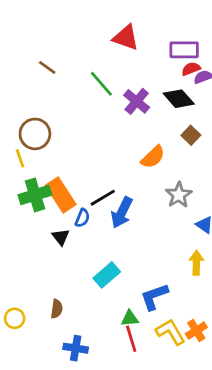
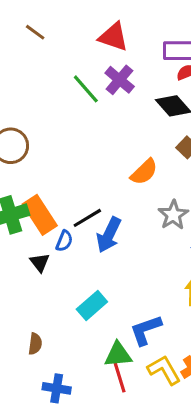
brown line: (47, 67) -> (35, 32), moved
purple cross: (137, 101) -> (120, 80), moved
green triangle: (130, 318) -> (118, 355), size x1.4

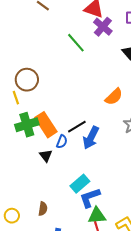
purple cross: (120, 80) -> (103, 27), moved
blue L-shape: (146, 330) -> (90, 198), moved

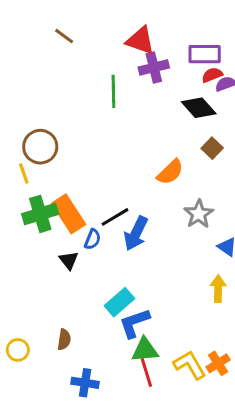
purple cross: (103, 27) -> (154, 67), turned 36
green line: (76, 43) -> (113, 91), turned 40

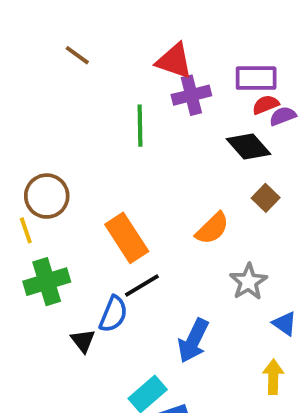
orange rectangle: (69, 214) -> (127, 238), moved
blue arrow: (136, 233) -> (193, 341), moved
blue semicircle: (93, 239) -> (113, 314), size x1.4

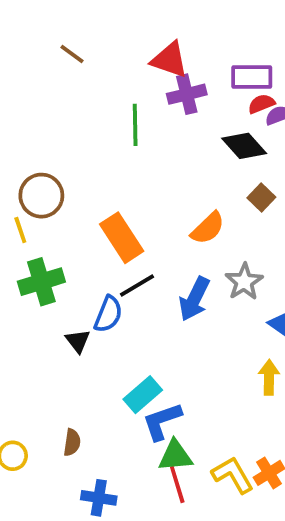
blue arrow: (193, 341) -> (194, 299), moved

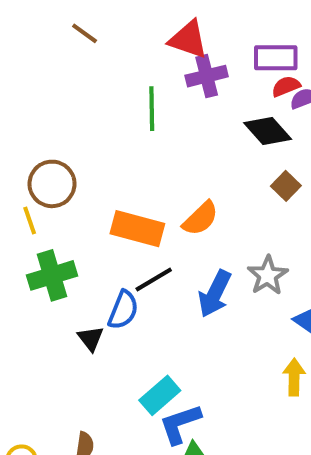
orange semicircle: (208, 228) -> (200, 218), moved
orange rectangle: (122, 238) -> (137, 229), turned -42

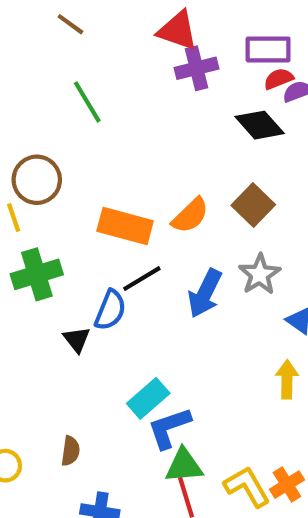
green line: (152, 109) -> (87, 102), moved, turned -30
brown square: (286, 186) -> (253, 205), moved, size x1.4

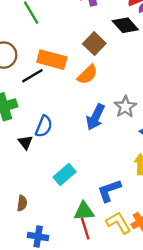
brown square: (253, 205) -> (94, 44), moved
orange rectangle: (125, 226) -> (52, 60), moved
black line: (142, 279) -> (32, 76), moved
blue L-shape: (169, 428) -> (109, 191), moved

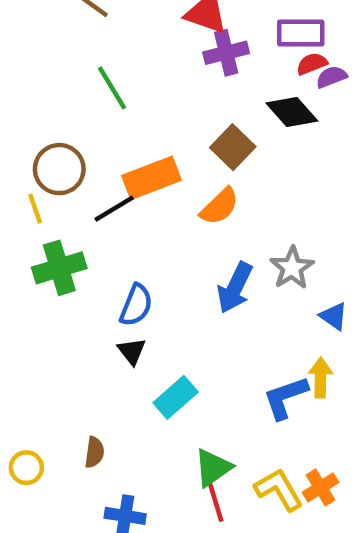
orange rectangle: (52, 60) -> (151, 178), turned -36
black triangle: (25, 142) -> (132, 351), moved
blue L-shape: (109, 191) -> (285, 397), moved
green triangle: (84, 211) -> (213, 468), turned -30

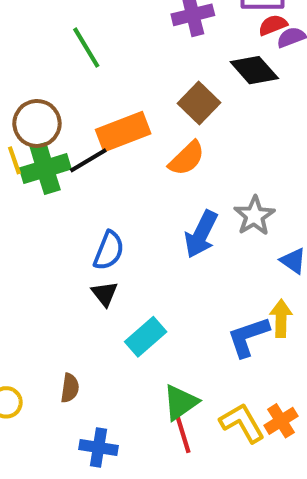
green cross: (59, 268) -> (45, 169), moved

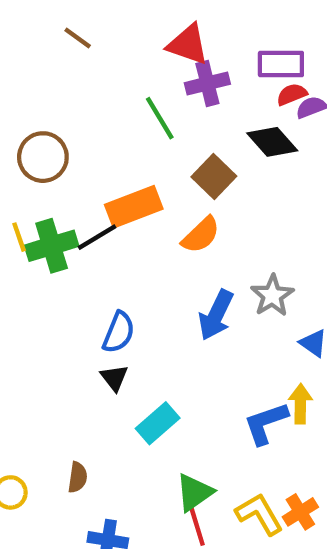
green line: (86, 48) -> (160, 118), moved
brown circle: (37, 123) -> (43, 157), moved

